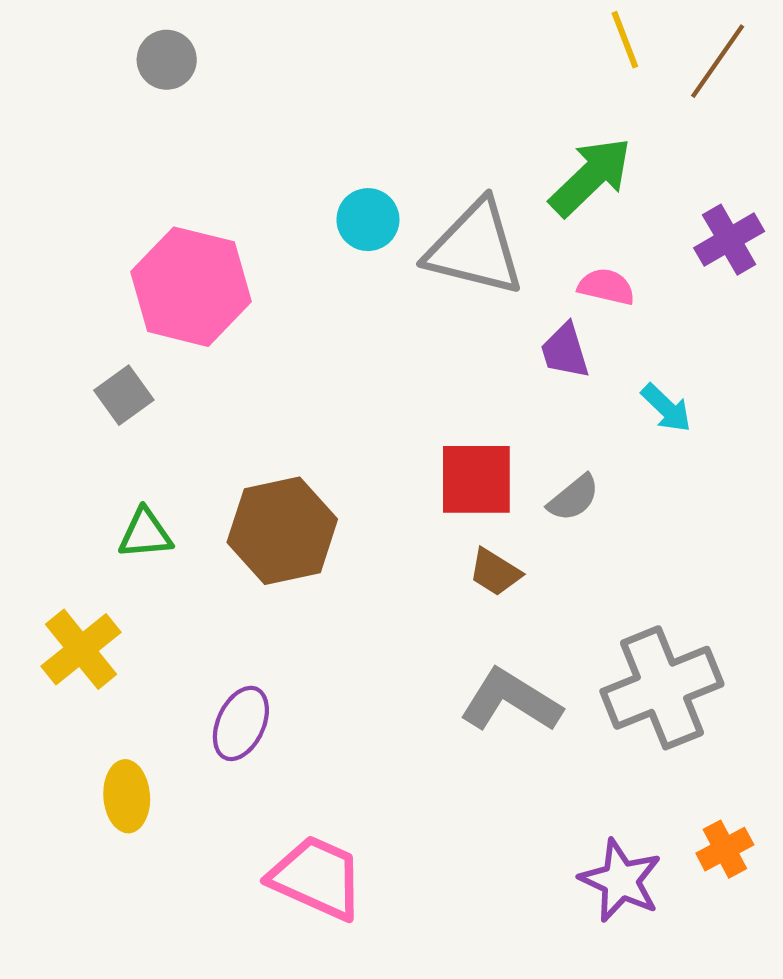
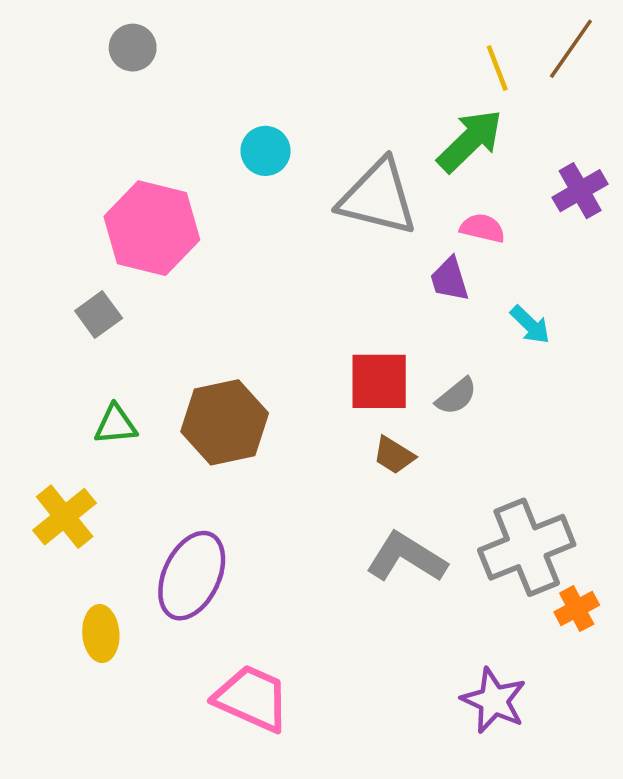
yellow line: (625, 40) -> (497, 68), moved
cyan circle: (368, 220) -> (266, 151), moved
purple ellipse: (241, 723) -> (192, 576), size x1.5
orange cross: (725, 849) -> (577, 609), moved

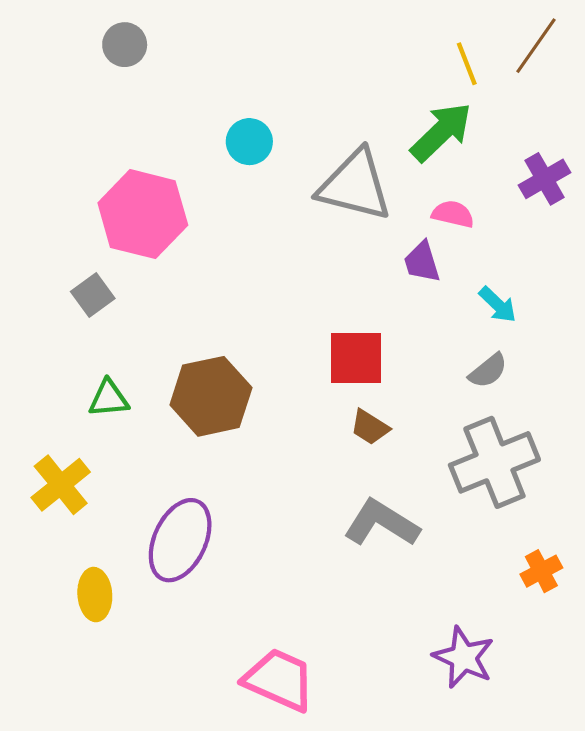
gray semicircle: (456, 396) -> (488, 371), moved
gray cross: (527, 547) -> (494, 462), moved
pink trapezoid: (252, 698) -> (279, 680), moved

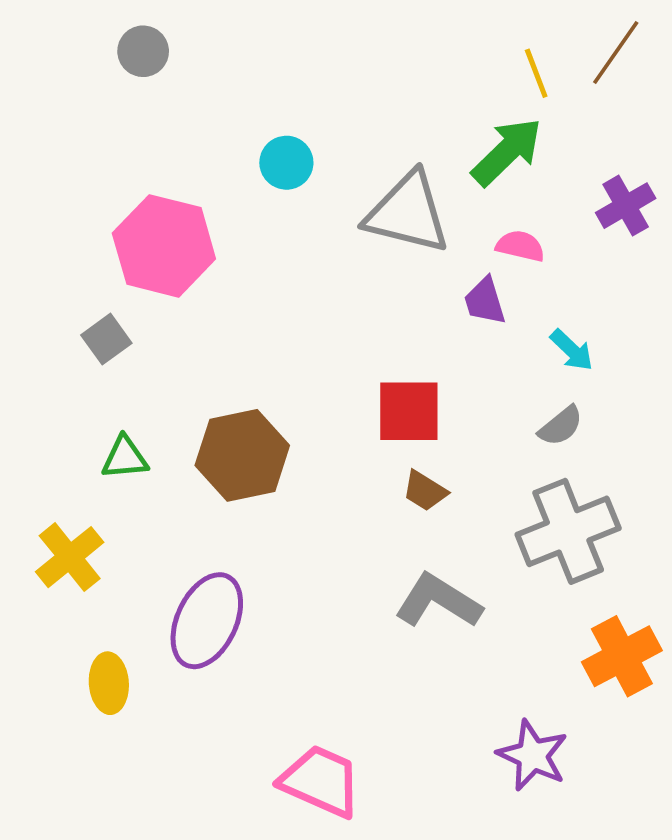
orange cross: (541, 571) -> (622, 656), size x1.6

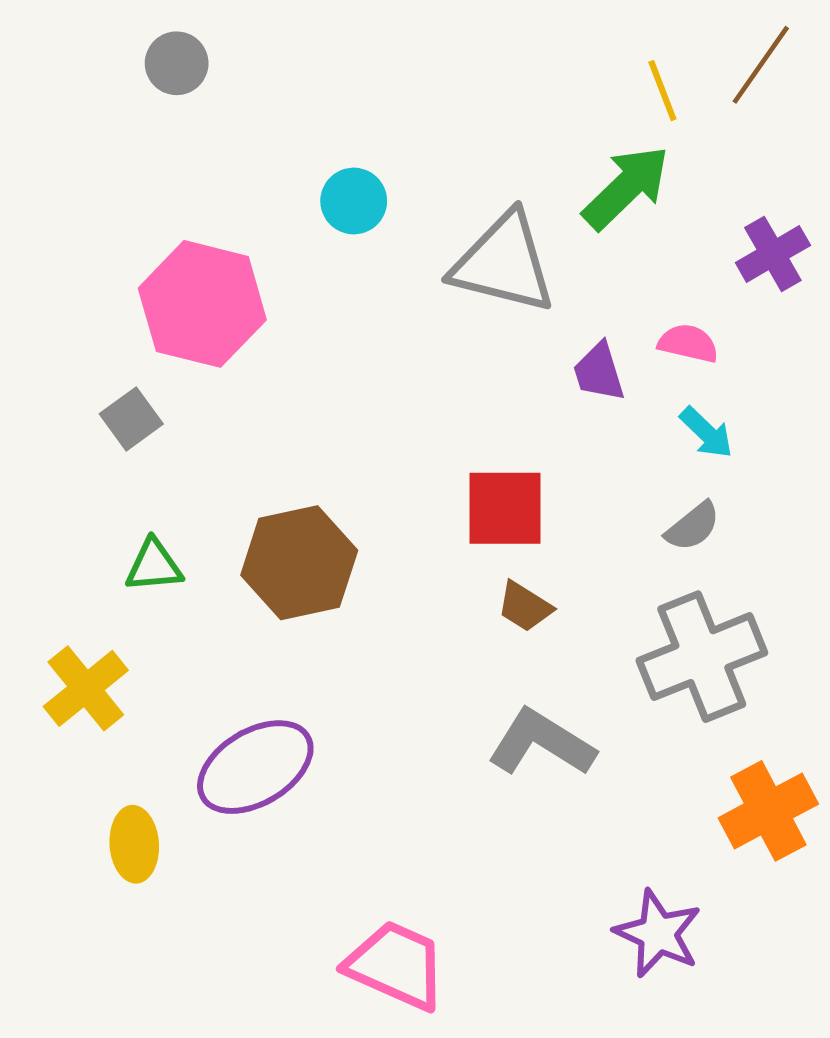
pink semicircle: (520, 246) -> (688, 343), moved
purple ellipse: (207, 621) -> (255, 767), turned 34

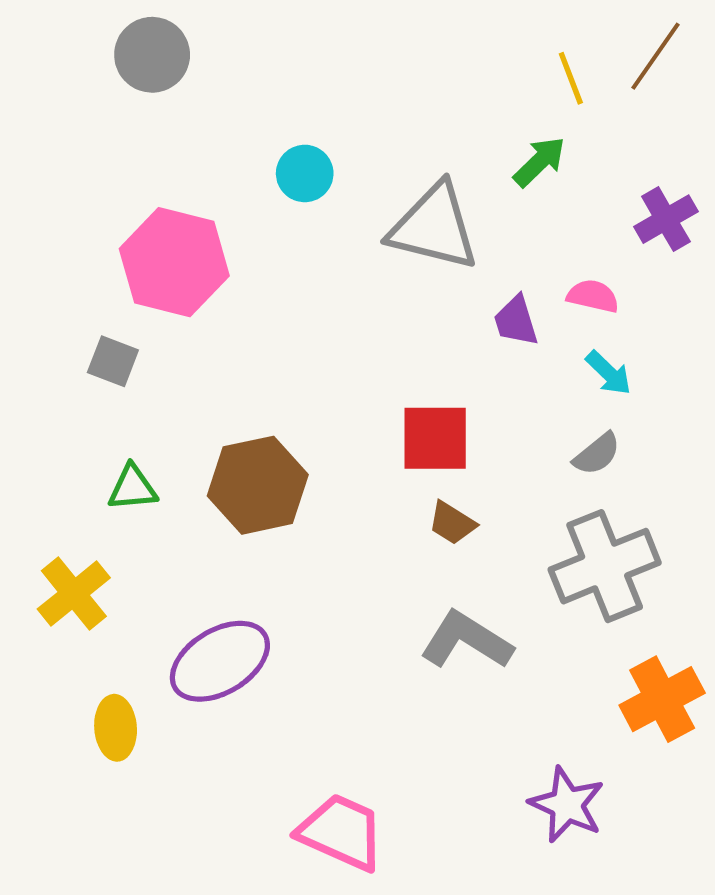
gray circle: (177, 63) -> (152, 55), size x1.4
green arrow: (626, 187) -> (539, 162), size x0.7
gray square: (131, 419) -> (113, 361), turned -33

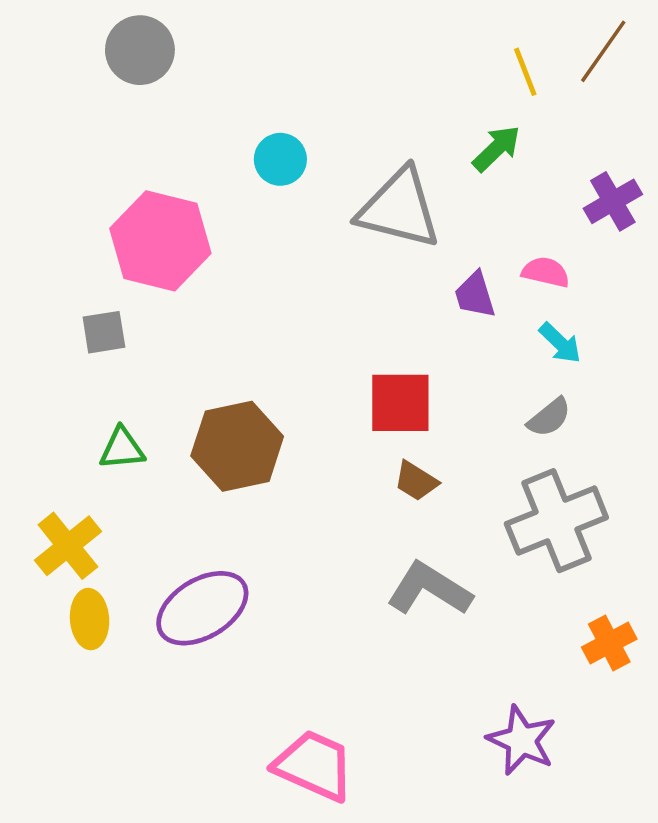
gray square: (113, 361) -> (104, 332), turned -30
orange cross: (662, 699) -> (609, 643), size x0.7
yellow ellipse: (116, 728) -> (90, 619), moved

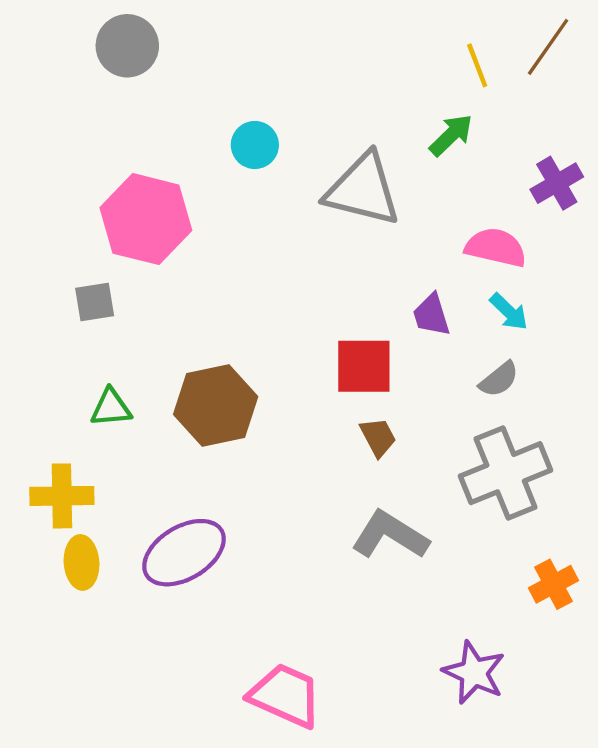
pink semicircle: (546, 272) -> (496, 247), size x1.4
purple trapezoid: (475, 295) -> (431, 315), moved
brown trapezoid: (416, 481) -> (378, 437), turned -150
yellow cross: (68, 546) -> (62, 496), turned 38

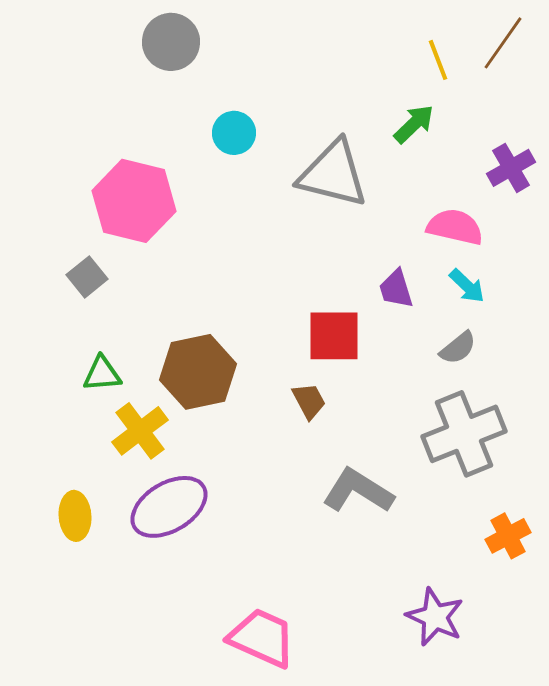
gray circle: (127, 46) -> (171, 42), moved
gray square: (95, 302) -> (87, 277), turned -30
brown trapezoid: (378, 437) -> (309, 401), moved
yellow cross: (62, 496) -> (140, 431), moved, turned -36

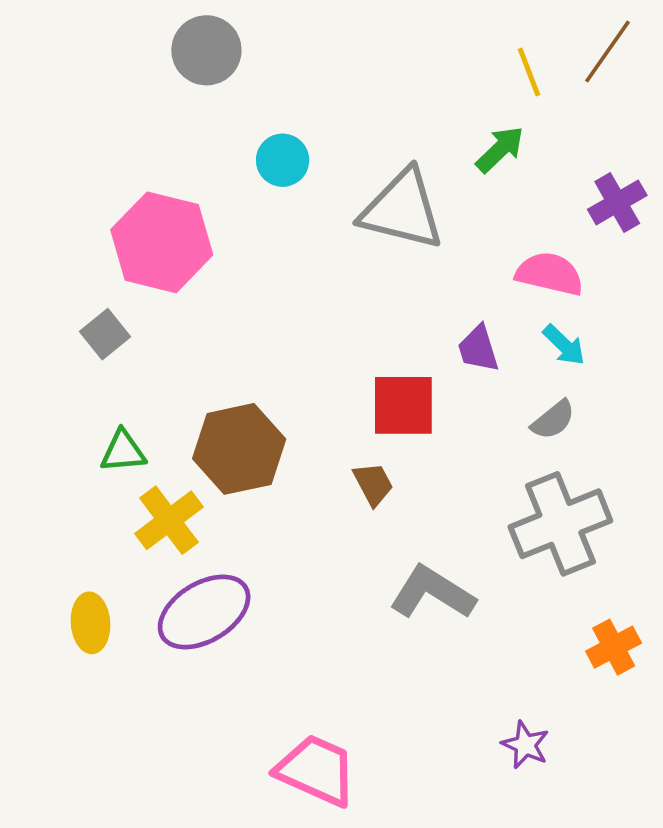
purple star: (435, 617) -> (525, 745), size x0.7

